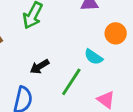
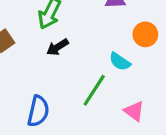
black arrow: (40, 67) -> (57, 47), moved

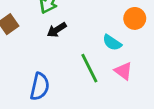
green line: (94, 90) -> (89, 68), turned -60
pink triangle: (134, 111) -> (123, 71), moved

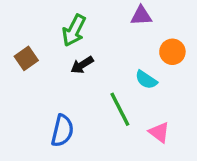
pink triangle: (123, 71) -> (159, 132), moved

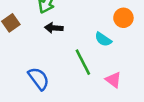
black arrow: (82, 65) -> (54, 28), turned 36
blue semicircle: (62, 131) -> (39, 79), turned -50

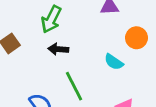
green line: (83, 62) -> (74, 86), moved

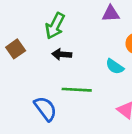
green line: (74, 86) -> (77, 90), turned -60

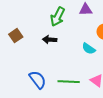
green arrow: (55, 26) -> (58, 17), moved
green line: (77, 90) -> (69, 82), moved

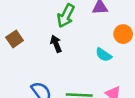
black arrow: (50, 40) -> (56, 44), turned 64

